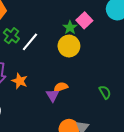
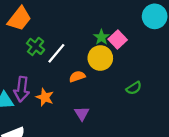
pink square: (84, 20) -> (118, 39), moved
orange semicircle: (61, 87) -> (77, 76), moved
green semicircle: (105, 92) -> (134, 88), moved, turned 88

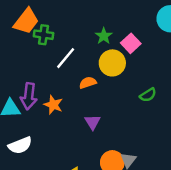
green star: (101, 37) -> (104, 36), moved
green cross: (36, 46) -> (43, 35), moved, turned -30

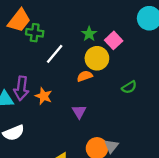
orange semicircle: (88, 83) -> (85, 76), moved

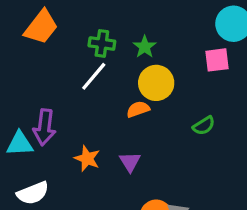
green cross: (35, 33) -> (102, 43), moved
pink square: (114, 40) -> (217, 60), moved, turned 36
orange star: (44, 96) -> (87, 159), moved

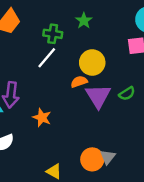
green star: (145, 47) -> (84, 21), moved
purple triangle: (130, 162) -> (98, 96), moved, size x1.6

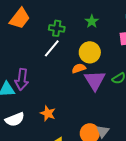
green star: (84, 21) -> (92, 21), moved
orange star: (42, 118) -> (48, 113), moved

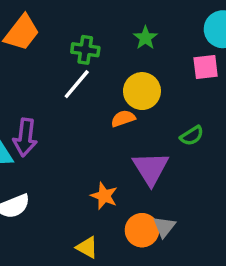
purple triangle: (95, 80) -> (151, 168), moved
orange star: (48, 113) -> (104, 196), moved

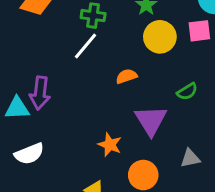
yellow circle: (142, 91) -> (160, 37), moved
gray triangle: (164, 227) -> (190, 158), moved, turned 40

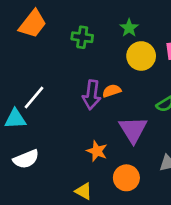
white line: (86, 46) -> (34, 97), moved
purple arrow: (40, 93) -> (92, 95), moved

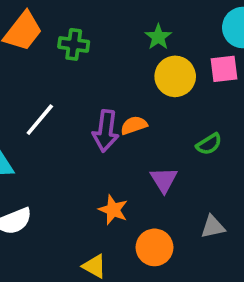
green cross: (82, 37) -> (74, 44), moved
white line: (34, 97) -> (40, 120), moved
purple triangle: (133, 130) -> (164, 180), size x0.7

